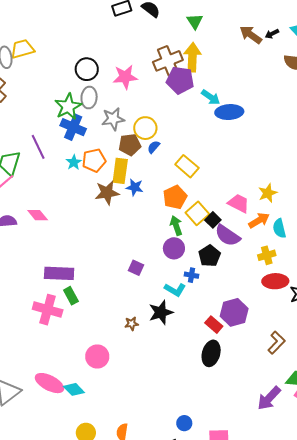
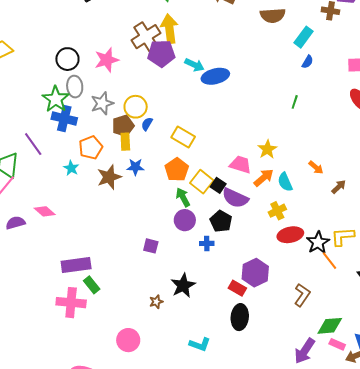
cyan star: (74, 162) -> (71, 168), moved
yellow rectangle: (120, 171) -> (125, 142), moved, size x0.7
cyan L-shape: (175, 290) -> (200, 344), moved

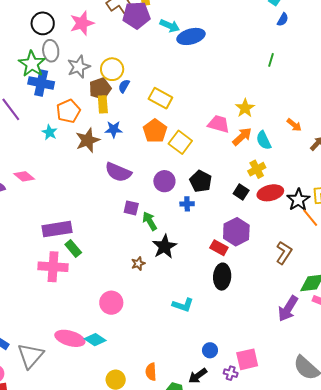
black square: (218, 185) -> (241, 192), moved
green arrow: (183, 197) -> (150, 221), moved
purple semicircle: (235, 198) -> (118, 172), moved

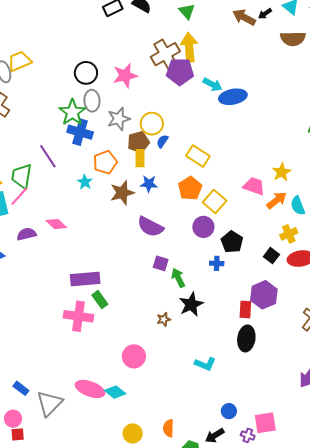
purple circle: (164, 181) -> (203, 227), moved
red rectangle: (219, 248) -> (245, 309), turned 60

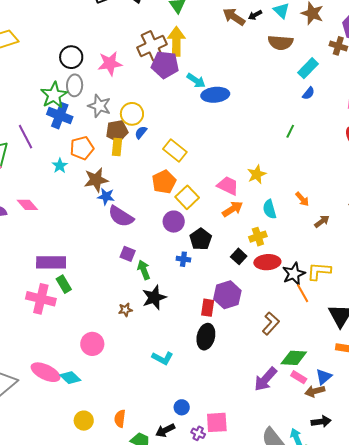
gray star: (119, 119) -> (99, 106), turned 30
blue star: (149, 184) -> (106, 196), moved
orange arrow: (277, 200) -> (233, 209), moved

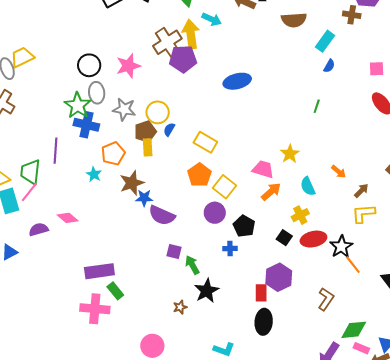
cyan arrow: (196, 81) -> (212, 19), moved
purple line: (25, 137) -> (56, 151), turned 40
yellow L-shape: (319, 271) -> (363, 213), moved

